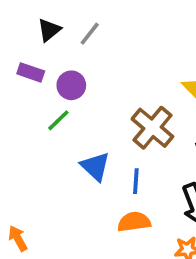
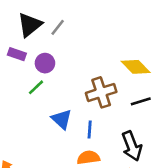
black triangle: (49, 30) -> (30, 25), size x1.5
brown cross: (152, 128) -> (101, 92), turned 32

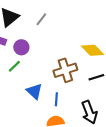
gray line: (58, 27) -> (41, 19), moved

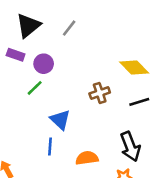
brown cross: (65, 70) -> (100, 93), size x0.7
blue line: (56, 99) -> (50, 147), moved

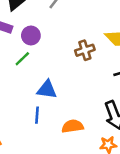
brown cross: (100, 93) -> (85, 50), moved
blue triangle: (60, 120) -> (47, 89), turned -35

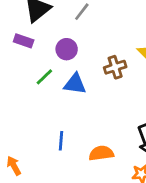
purple circle: (31, 36) -> (67, 49), moved
blue triangle: (47, 89) -> (75, 84), moved

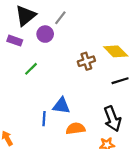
purple circle: (67, 49) -> (45, 34), moved
blue triangle: (75, 84) -> (61, 106), moved

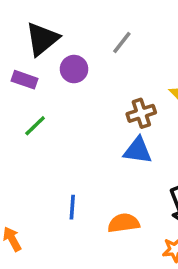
gray line: (60, 18) -> (122, 42), moved
green line: (31, 69) -> (35, 126), moved
blue triangle: (61, 106) -> (138, 150), moved

